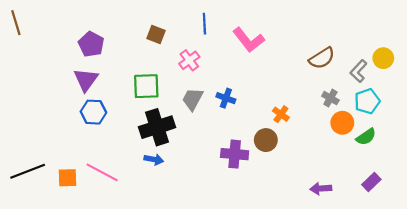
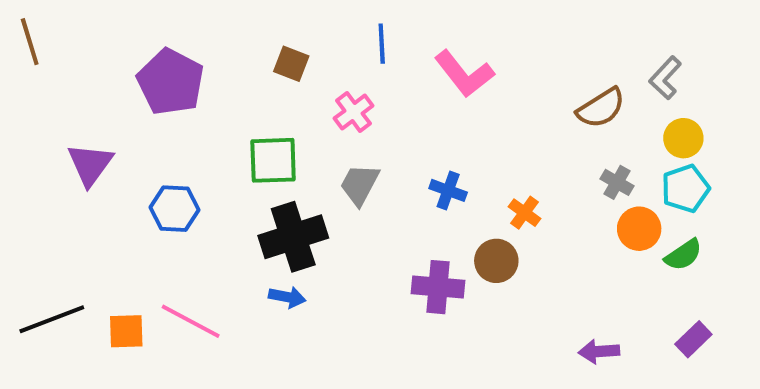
purple pentagon: (91, 44) -> (171, 82), size x1.4
yellow circle: (383, 58) -> (683, 138), moved
gray L-shape: (358, 71) -> (665, 78), moved
purple triangle: (86, 80) -> (90, 164), moved
blue cross: (226, 98) -> (448, 190), moved

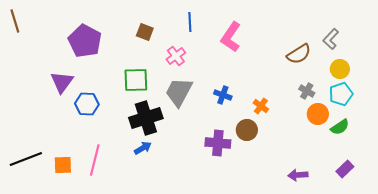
pink L-shape: (464, 74) -> (231, 37), turned 72
purple triangle: (90, 164) -> (62, 82), moved
gray trapezoid: (360, 184) -> (179, 92), size x1.4
blue arrow: (287, 297) -> (143, 148), turned -42
pink line: (191, 321) -> (95, 160), turned 76

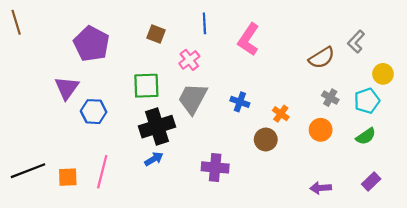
yellow circle: (340, 69) -> (383, 74), moved
orange circle: (318, 114) -> (321, 130), moved
purple cross: (218, 143) -> (215, 167), moved

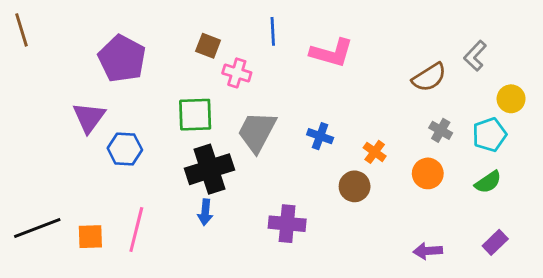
pink L-shape: (249, 39) -> (332, 53), turned -108
pink cross: (189, 60) -> (237, 73), moved, turned -36
blue arrow: (154, 159) -> (205, 212), turned 126

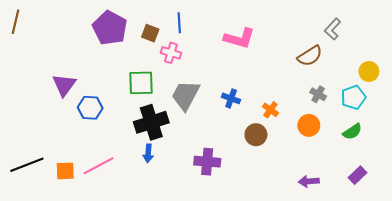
brown line: (21, 30) -> (16, 22), turned 30
blue line: (273, 31) -> (179, 23), moved
gray L-shape: (475, 56) -> (333, 29), moved
purple pentagon: (122, 59) -> (110, 28), moved
pink line: (136, 229) -> (98, 166), turned 48

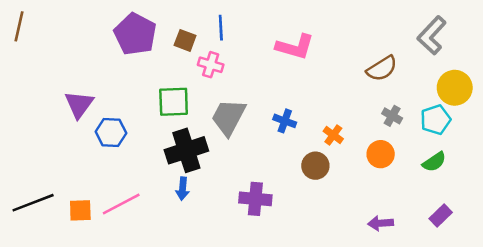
gray L-shape: (333, 29) -> (432, 35), moved, size x1.4
yellow circle: (369, 71) -> (455, 88), size x1.4

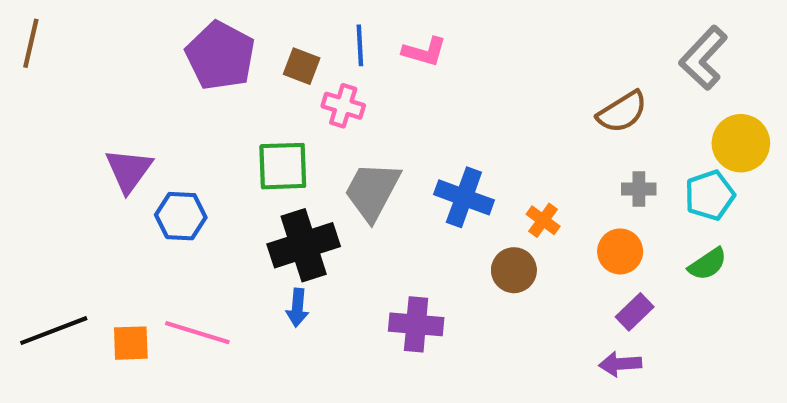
pink L-shape: (295, 47) -> (424, 52), moved, size x0.7
gray cross: (392, 116) -> (639, 189), turned -30
blue cross: (285, 121) -> (464, 197), size x1.5
pink line: (121, 204) -> (197, 333), turned 45
purple rectangle: (441, 216) -> (635, 312), moved

